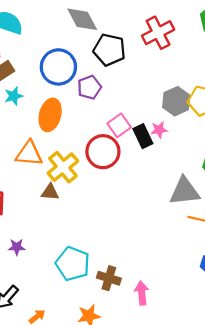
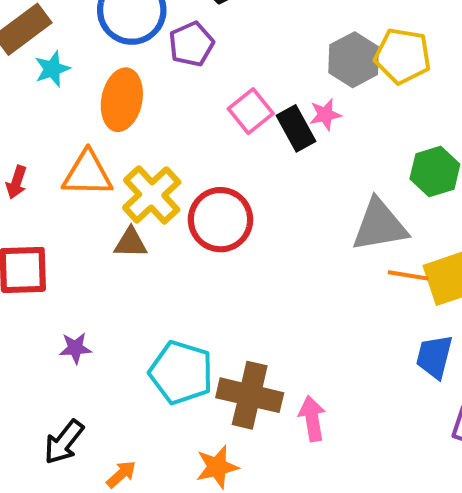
red circle: (103, 152) -> (220, 220), moved
brown cross: (109, 278) -> (250, 395), size x1.4

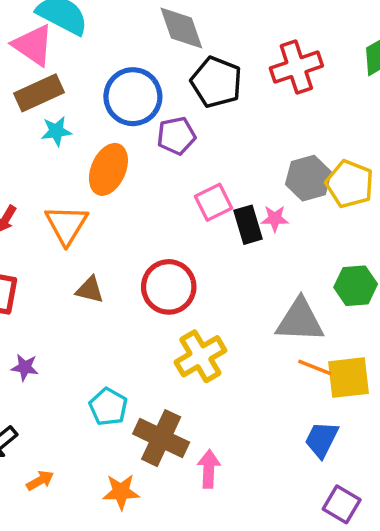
orange triangle: (87, 174) -> (66, 225), turned 48
yellow cross: (152, 195) -> (200, 356), moved
cyan pentagon: (181, 372) -> (108, 407), size x0.7

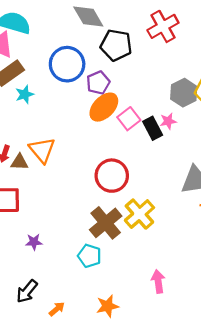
orange ellipse: (108, 169) -> (104, 107), moved, turned 32
brown triangle: (90, 290) -> (19, 162), moved
brown cross: (161, 438) -> (106, 223), moved, turned 36

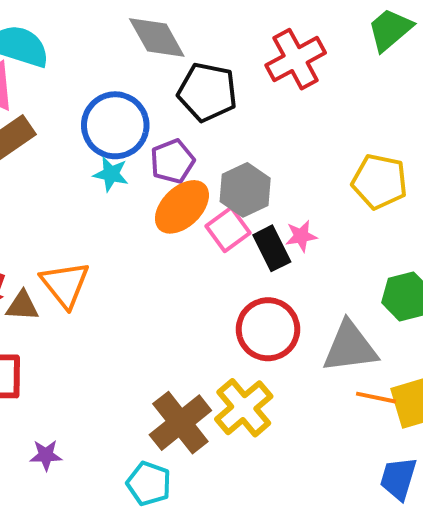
gray hexagon: (184, 93) -> (245, 190), moved
cyan star: (25, 94) -> (111, 174), moved, turned 30
red circle: (112, 176) -> (268, 329), moved

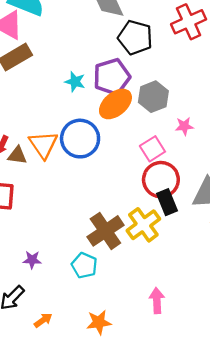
blue circle: (115, 125) -> (80, 139), moved
purple pentagon: (172, 161) -> (112, 77), size x1.4
pink square: (228, 230) -> (152, 149), moved
black rectangle: (272, 248) -> (167, 202), moved
purple star: (46, 455) -> (32, 260), moved

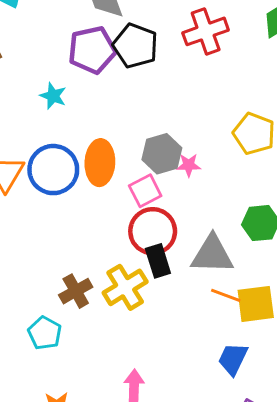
purple pentagon: (112, 77) -> (92, 50), moved
gray hexagon: (153, 97) -> (162, 154), moved
orange ellipse: (115, 104) -> (100, 163), moved, turned -52
brown cross: (105, 231) -> (76, 291), size x0.7

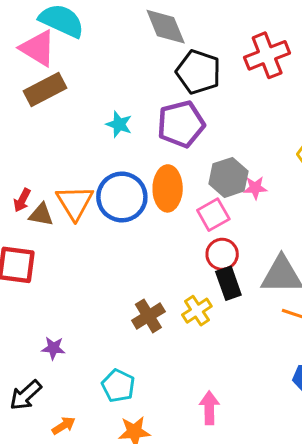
purple pentagon: (92, 50) -> (181, 124), moved
red circle: (153, 231) -> (222, 254), size x0.7
yellow cross: (125, 287) -> (197, 311), size x0.7
cyan pentagon: (45, 333) -> (118, 386), moved

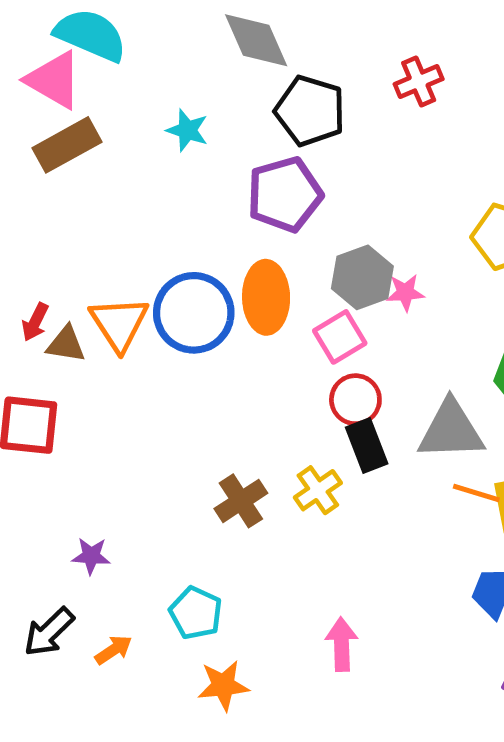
red cross: (267, 55) -> (419, 82), size x0.7
cyan star: (119, 124) -> (187, 130), moved
orange arrow: (64, 426) -> (113, 650), moved

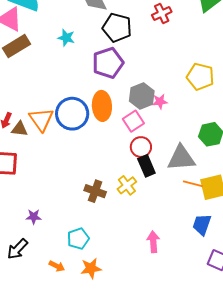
brown cross: (241, 501) -> (95, 191), turned -35
cyan pentagon: (196, 613) -> (78, 239), turned 30
pink arrow: (342, 644) -> (153, 242), moved
orange arrow: (113, 650) -> (57, 266), moved, turned 63

